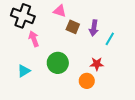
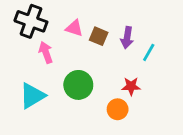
pink triangle: (60, 11) -> (74, 28), moved
cyan triangle: (24, 71) -> (32, 96), size x1.5

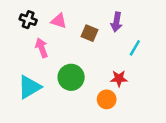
black cross: (31, 21) -> (28, 20), size x0.6
pink triangle: (74, 28) -> (59, 21), moved
purple arrow: (127, 38) -> (116, 22), moved

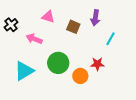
black cross: (28, 20) -> (11, 25), moved, turned 32
pink arrow: (42, 48) -> (34, 39), turned -49
orange circle: (107, 99) -> (80, 76), moved

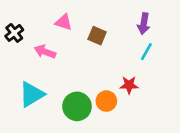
purple arrow: (95, 18) -> (144, 24), moved
green circle: (58, 63) -> (77, 106), moved

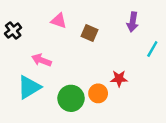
pink arrow: (45, 52) -> (41, 60), moved
cyan line: (146, 52) -> (152, 49), moved

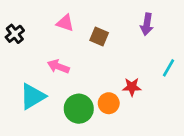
cyan line: (152, 49) -> (169, 68), moved
pink arrow: (41, 60) -> (58, 66), moved

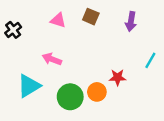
brown square: (99, 37) -> (91, 17), moved

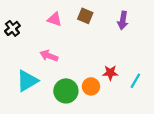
cyan line: (150, 60) -> (135, 81), moved

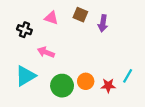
purple arrow: (123, 20) -> (103, 23), moved
black cross: (12, 28) -> (24, 30), moved, turned -32
red star: (110, 73) -> (108, 86), moved

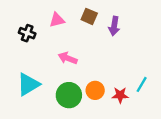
pink triangle: (51, 18) -> (57, 20), turned -32
pink arrow: (46, 52) -> (68, 58), moved

